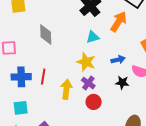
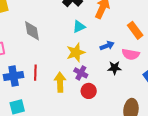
yellow star: (86, 62) -> (76, 52), turned -30

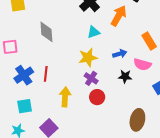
blue cross: (14, 76) -> (24, 75), turned -30
yellow arrow: (60, 82) -> (65, 97), moved

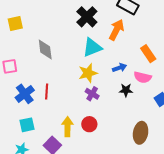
cyan triangle: (93, 32) -> (92, 47), size x1.5
yellow arrow: (65, 97) -> (67, 127), moved
red circle: (97, 97) -> (89, 124), moved

